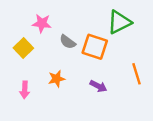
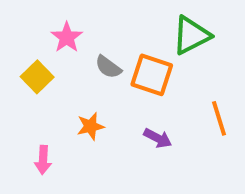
pink star: (42, 23) -> (67, 37), turned 30
pink arrow: (25, 90) -> (43, 160), moved

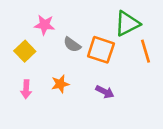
pink star: (67, 37) -> (44, 25), turned -30
orange line: (219, 118) -> (146, 51), moved
pink arrow: (43, 160) -> (26, 89), moved

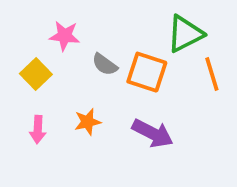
purple arrow: (105, 92) -> (153, 133), size x1.5

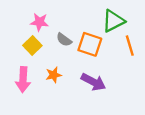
yellow square: (36, 74) -> (32, 46), moved
pink arrow: (38, 129) -> (23, 80), size x1.5

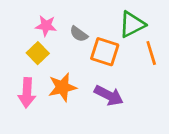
gray semicircle: (64, 40) -> (79, 34), moved
orange star: (53, 75) -> (62, 87), size x1.5

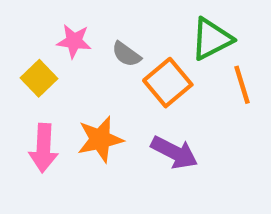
orange square: (105, 52) -> (168, 83), turned 32
yellow square: (38, 53) -> (39, 78), moved

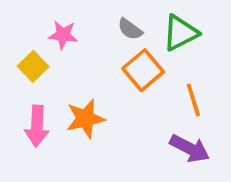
gray semicircle: (126, 54) -> (130, 29), moved
orange line: (242, 85) -> (193, 100), moved
purple arrow: (174, 152) -> (190, 148), moved

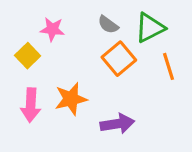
orange line: (193, 100) -> (168, 66), moved
purple arrow: (190, 148) -> (117, 124), moved, turned -36

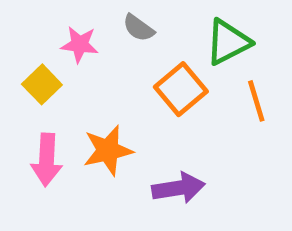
gray semicircle: (108, 25) -> (138, 28), moved

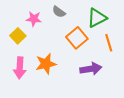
purple arrow: (178, 188) -> (91, 69), moved

